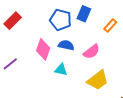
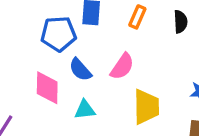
blue semicircle: (66, 45) -> (80, 70), turned -126
yellow trapezoid: (98, 80) -> (146, 107), turned -35

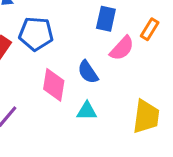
blue pentagon: (59, 34) -> (36, 34), moved
pink semicircle: (122, 66) -> (122, 48), moved

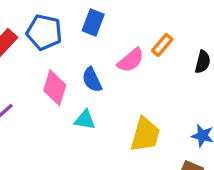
blue rectangle: (106, 19) -> (93, 22), moved

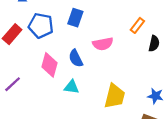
orange rectangle: (162, 45) -> (137, 25), moved
pink semicircle: (131, 60) -> (103, 44), turned 30

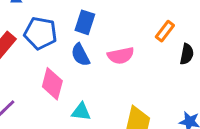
blue semicircle: (76, 58) -> (80, 55), moved

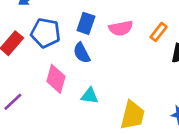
pink semicircle: (121, 56) -> (121, 28), moved
cyan triangle: (81, 112) -> (90, 96), moved

